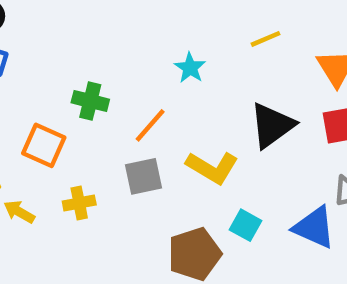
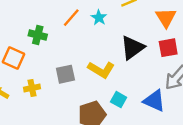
cyan star: (190, 68) -> (99, 18), moved
orange line: (150, 125) -> (71, 18), moved

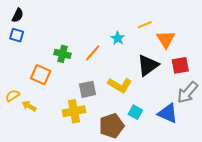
orange line: (71, 18) -> (93, 53), moved
orange triangle: (166, 18) -> (166, 39), moved
yellow cross: (32, 88) -> (74, 111), moved, size x1.5

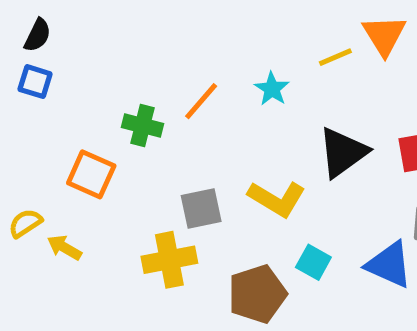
orange triangle: (166, 39) -> (384, 35), moved
orange line: (93, 53) -> (201, 101), moved

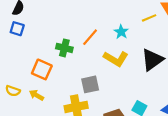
yellow L-shape: (277, 199) -> (116, 59), moved
yellow semicircle: (25, 223) -> (13, 91), turned -128
yellow arrow: (64, 248) -> (36, 95), moved

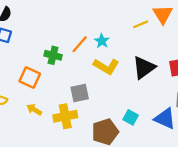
cyan star: (121, 32) -> (102, 41), moved
yellow arrow: (36, 95) -> (34, 110), moved

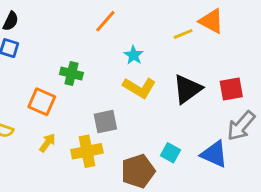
orange triangle: (163, 14) -> (211, 21), turned -30
orange line: (80, 44) -> (105, 21), moved
yellow arrow: (34, 110) -> (47, 143), turned 96

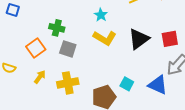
orange square: (42, 102) -> (36, 48), turned 30
gray square: (105, 122) -> (68, 49), moved, turned 30

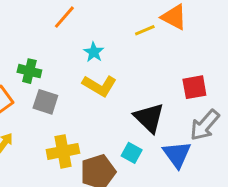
black triangle: (139, 39) -> (149, 118), moved, turned -40
yellow cross: (68, 83) -> (63, 151), moved
blue triangle: (158, 85) -> (177, 154), turned 30

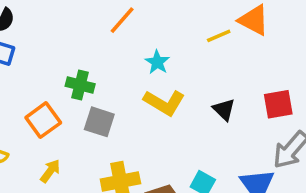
black triangle: (149, 118) -> (224, 110), moved, size x0.6

